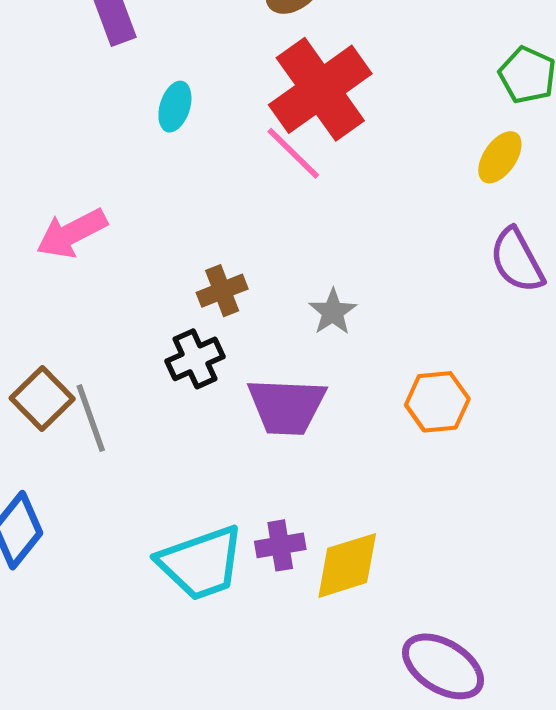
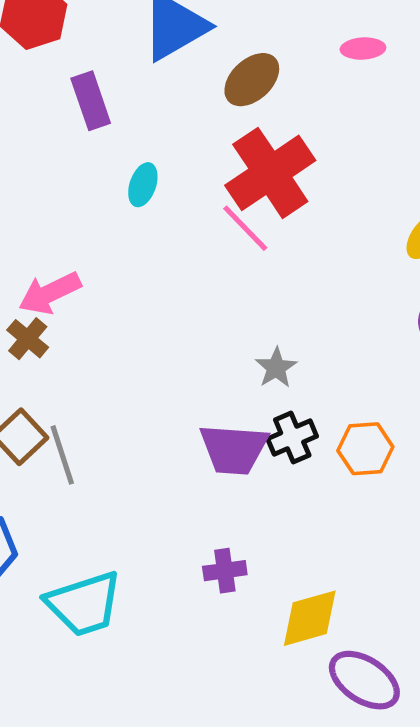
brown cross: (222, 291) -> (28, 339), moved, turned -30
black cross: (195, 359) -> (292, 437), moved
cyan trapezoid: (201, 563) -> (84, 604), moved
yellow diamond: (347, 565) -> (310, 618), moved

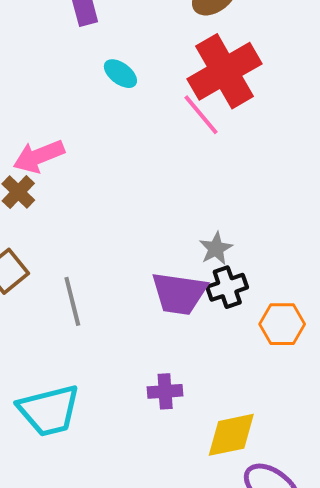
cyan ellipse: (143, 185) -> (120, 74), turned -76
gray star: (276, 368) -> (216, 249), moved
orange hexagon: (365, 449) -> (282, 324), moved
gray line: (62, 455) -> (72, 301), moved

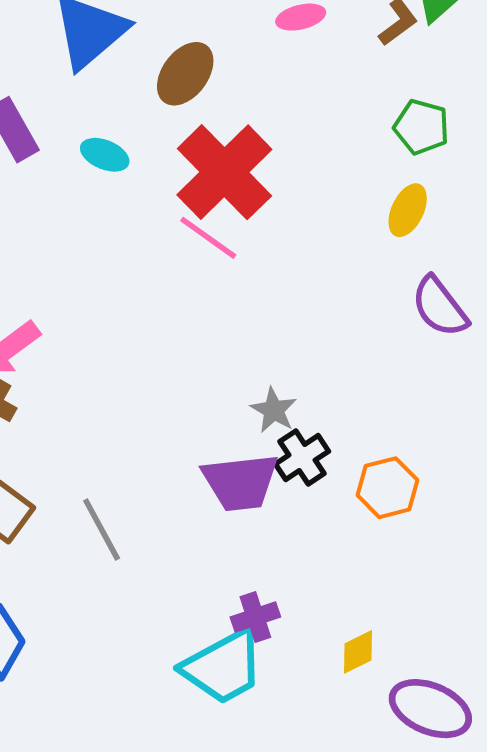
cyan ellipse: (120, 74) -> (105, 155), moved
cyan trapezoid: (49, 410) -> (223, 667), moved
yellow diamond: (231, 435) -> (358, 652), size x0.6

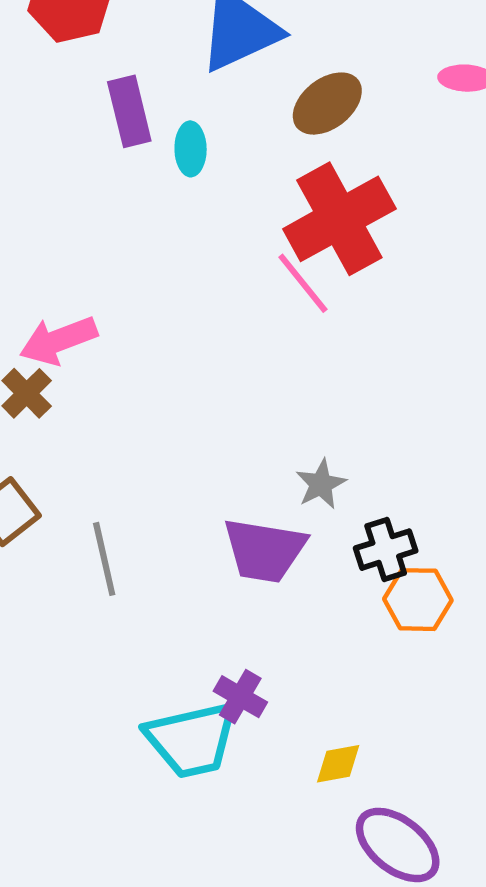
cyan ellipse: (105, 155) -> (191, 149), moved, turned 51
black cross: (302, 458) -> (386, 550), moved
purple cross: (255, 617) -> (240, 697), turned 33

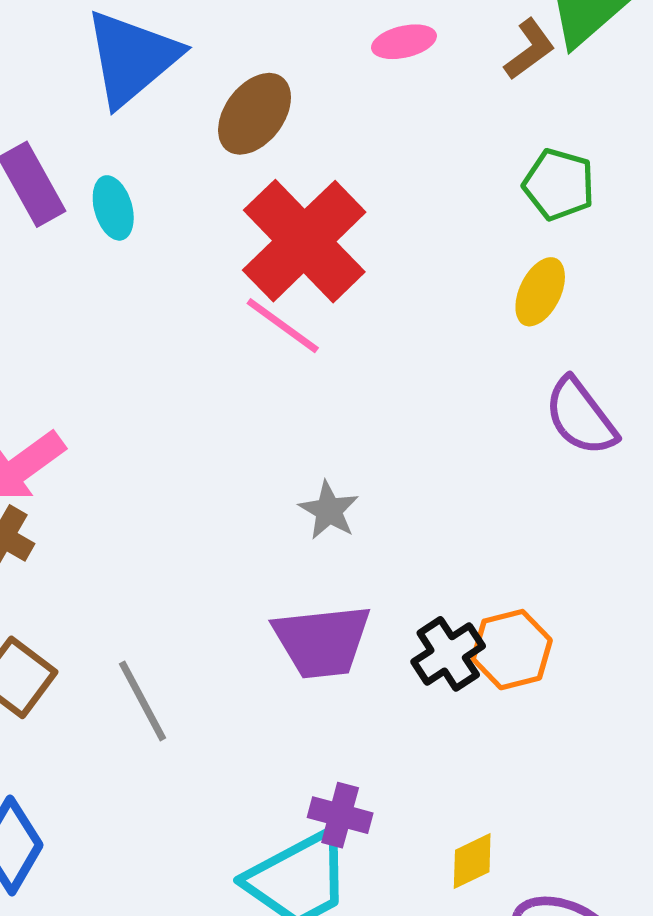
gray star: (321, 484) -> (329, 510), moved
black cross: (386, 550) -> (448, 654), moved

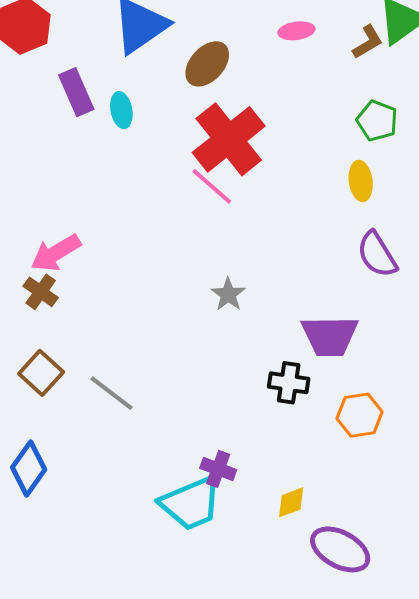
yellow ellipse: (540, 292) -> (361, 181), turned -39
purple trapezoid: (322, 641) -> (330, 336), moved
orange hexagon: (512, 650) -> (360, 415), moved
black cross: (448, 654) -> (289, 383), turned 36
gray line: (143, 701) -> (112, 393), turned -30

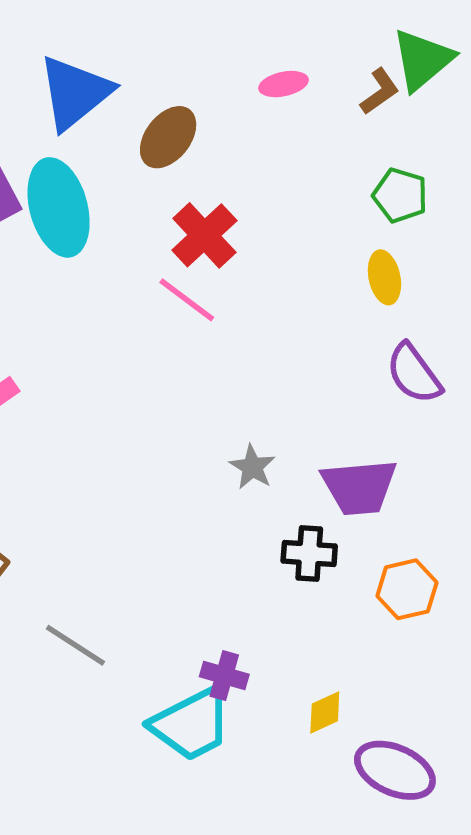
cyan ellipse: (121, 110) -> (59, 207), size x2.0
red cross: (229, 139) -> (204, 235), size x0.7
gray star: (228, 294) -> (252, 467), moved
gray line: (112, 393) -> (75, 645), moved

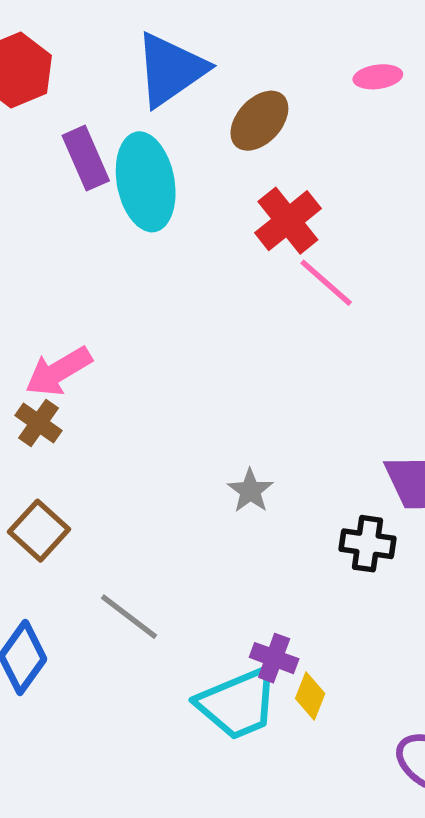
pink line: (187, 300) -> (326, 283), moved
gray star: (252, 467) -> (250, 491), moved
yellow diamond: (325, 712) -> (310, 696), moved, turned -48

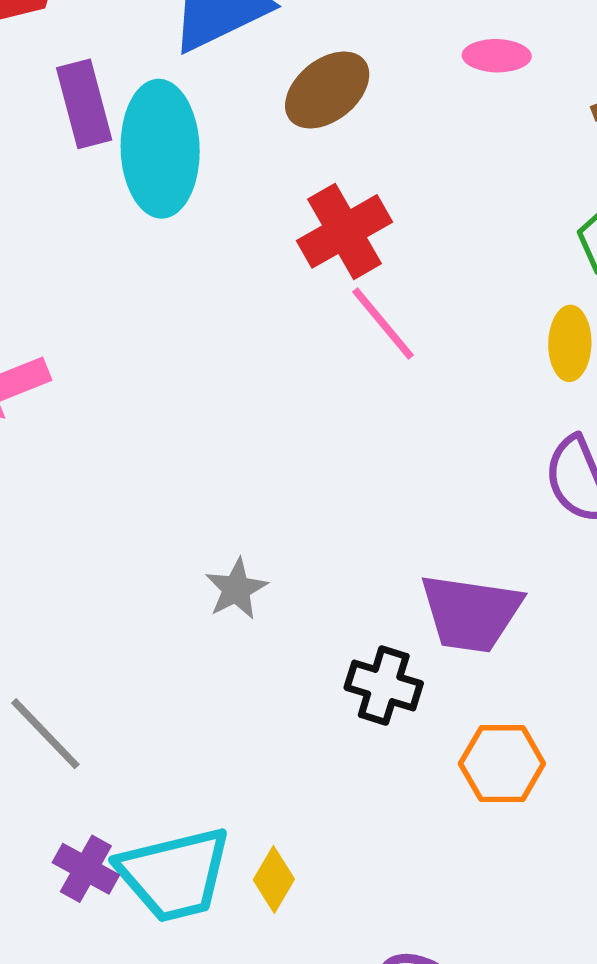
purple cross: (274, 658) -> (86, 869), moved

